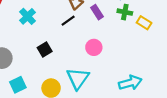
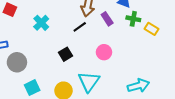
black square: (45, 50) -> (66, 54), moved

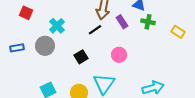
yellow rectangle: (152, 29) -> (178, 32), moved
gray circle: (17, 62) -> (45, 46), moved

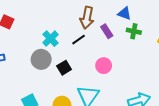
cyan cross: (57, 26) -> (50, 39), moved
gray circle: (45, 46) -> (41, 59), moved

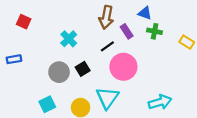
black line: (79, 40) -> (107, 46), moved
gray circle: (41, 59) -> (59, 72), moved
pink circle: (104, 66) -> (123, 67), size x1.6

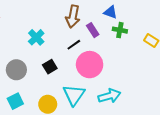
gray circle: (59, 72) -> (16, 70), moved
cyan arrow: (160, 102) -> (109, 96), moved

